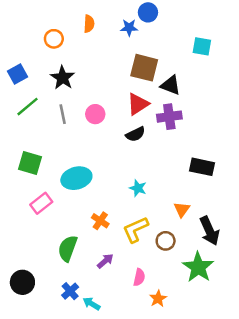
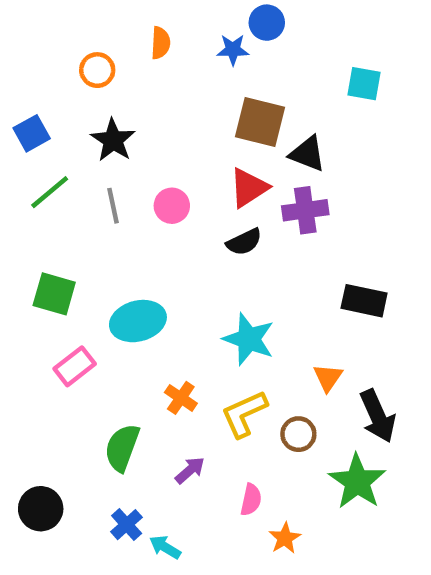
cyan star: (138, 188) -> (249, 339), size x1.6

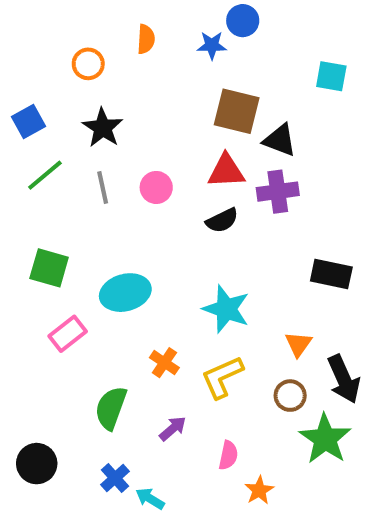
red triangle: (249, 188) -> (226, 171), turned 30
brown circle: (298, 434) -> (290, 396), moved

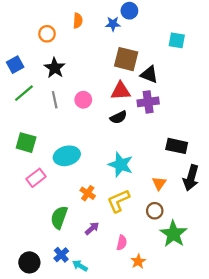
black arrow: (344, 379) -> (191, 178), moved, turned 40
black circle: (37, 464) -> (29, 262), moved

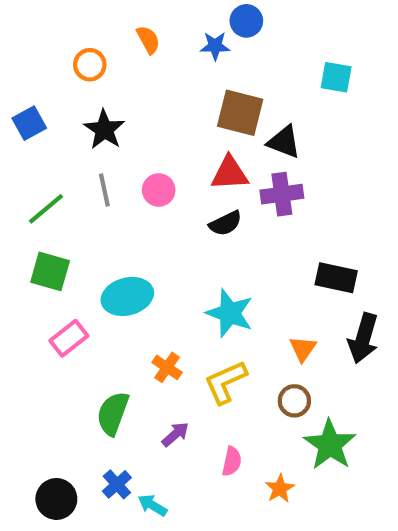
orange semicircle: (78, 21) -> (148, 40), turned -32
green line: (24, 93) -> (46, 209), moved
orange star: (138, 261) -> (280, 489), moved

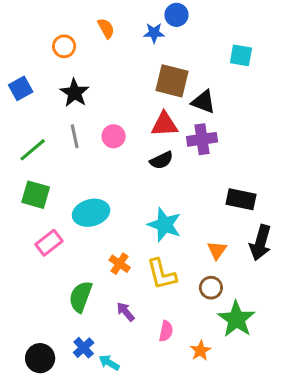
yellow L-shape: (225, 382) -> (162, 274), turned -80
purple arrow: (175, 434) -> (126, 312), turned -90

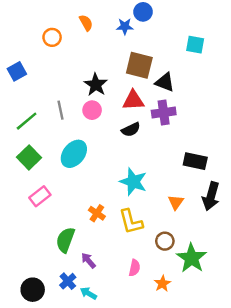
black star: (75, 93) -> (96, 85), moved
green square: (36, 195) -> (29, 157), turned 30
cyan ellipse: (91, 213) -> (74, 154), moved, turned -36
brown circle: (211, 288) -> (165, 241), moved
purple arrow: (126, 312) -> (88, 261), moved

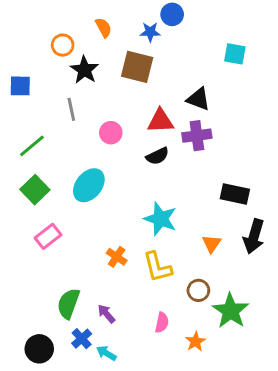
brown square: (139, 65) -> (137, 67), moved
blue square: (17, 71) -> (20, 86), turned 30
black star: (96, 85) -> (84, 70), moved
gray line: (61, 110) -> (71, 109), moved
green semicircle: (65, 240) -> (68, 304), moved

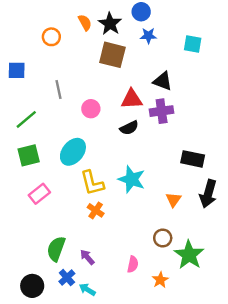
blue star: (150, 32) -> (148, 36), moved
black star: (84, 70) -> (110, 24), moved
green square: (35, 190) -> (29, 155), turned 30
yellow L-shape: (158, 267) -> (92, 183), moved

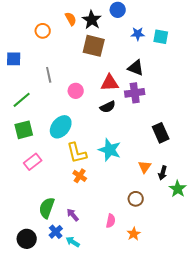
blue star: (148, 36) -> (138, 34), moved
black rectangle: (193, 159) -> (161, 133), turned 54
black arrow: (208, 194) -> (163, 173), moved, size x0.6
green star: (189, 255) -> (178, 189), moved, size x0.7

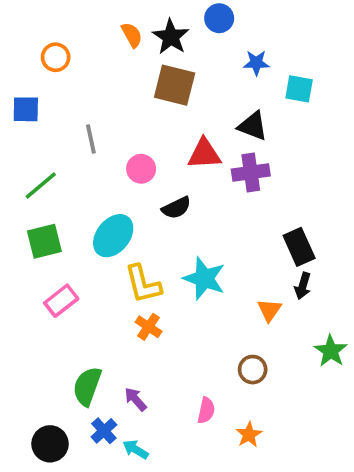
orange circle: (43, 31) -> (56, 57), moved
cyan square: (161, 37) -> (299, 89), moved
black semicircle: (108, 107) -> (176, 208), moved
black arrow: (163, 173) -> (303, 286), moved

